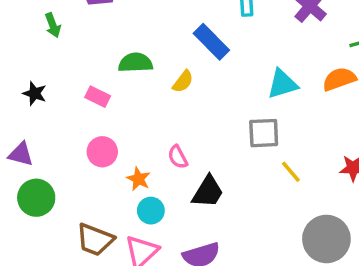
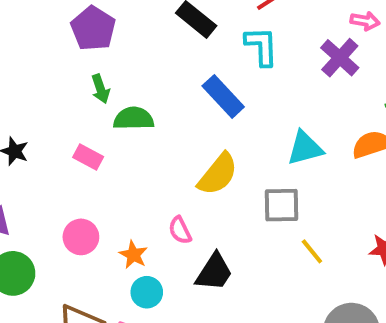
green arrow: (53, 25) -> (101, 89), moved
yellow semicircle: (183, 82) -> (218, 174), moved, size x1.6
pink circle: (102, 152) -> (81, 237), moved

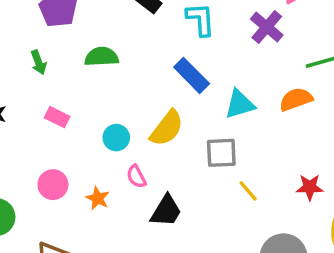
green arrow: (101, 89) -> (39, 62), moved
blue rectangle: (223, 96) -> (192, 75), moved
green semicircle: (134, 118) -> (102, 57), moved
cyan circle: (147, 292) -> (116, 138), moved

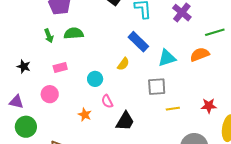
green semicircle: (102, 57) -> (74, 33), moved
pink rectangle: (57, 117) -> (60, 68), turned -40
yellow semicircle: (167, 128) -> (123, 64), moved, size x0.6
pink circle: (53, 185) -> (50, 94), moved
yellow line: (248, 191) -> (173, 109), turned -56

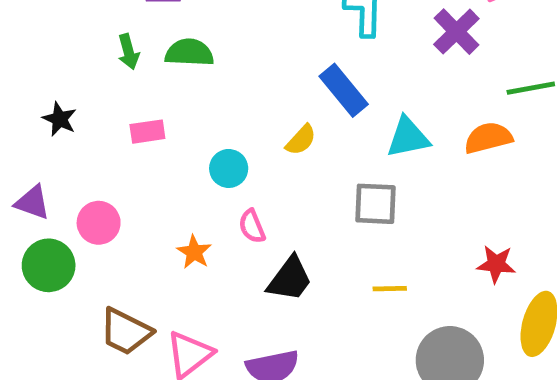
pink circle: (50, 94) -> (99, 223), moved
yellow line: (173, 109) -> (390, 289), moved

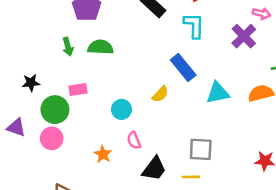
black star: (60, 119) -> (31, 83), turned -30
gray square: (375, 204) -> (201, 149), moved
green circle: (49, 265) -> (55, 110), moved
yellow line: (390, 289) -> (191, 177), moved

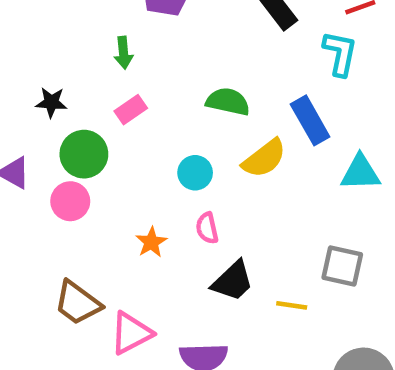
green semicircle: (100, 47) -> (228, 102), moved
pink rectangle: (78, 89) -> (131, 110), moved, turned -36
yellow semicircle: (160, 94) -> (264, 158), size x1.5
gray square: (201, 149) -> (342, 266), moved

